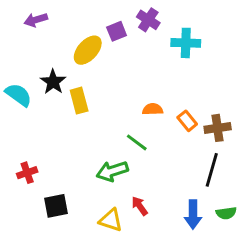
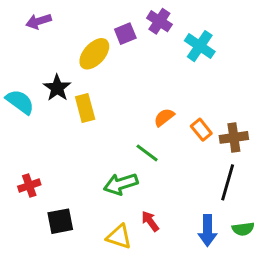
cyan cross: (186, 43) -> (200, 46), turned 32
orange semicircle: (153, 109) -> (164, 117), turned -36

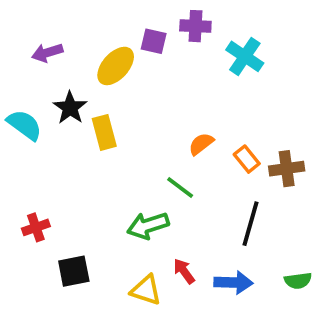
purple arrow: (39, 21) -> (47, 53), moved
purple cross: (159, 21) -> (195, 26), turned -30
purple square: (125, 34) -> (154, 41), turned 35
black line: (228, 182) -> (251, 224), moved
blue arrow: (207, 230) -> (233, 283), moved, turned -88

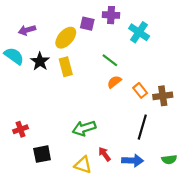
cyan semicircle: (24, 125) -> (14, 56), moved
yellow rectangle: (104, 132) -> (66, 67), moved
green line: (180, 188) -> (110, 60), moved

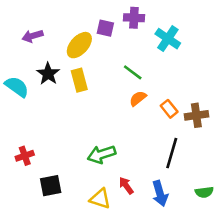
cyan semicircle: (14, 56) -> (17, 87), moved
blue arrow: (133, 161) -> (160, 193), turned 72

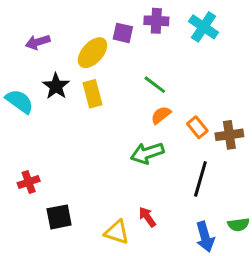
cyan cross: (168, 39) -> (204, 27), moved
green arrow: (101, 154) -> (147, 153), moved
blue arrow: (160, 193) -> (205, 237), moved

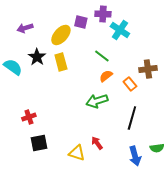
cyan cross: (204, 27) -> (120, 30), moved
brown cross: (229, 135) -> (148, 69), moved
red cross: (29, 182) -> (29, 117), moved

